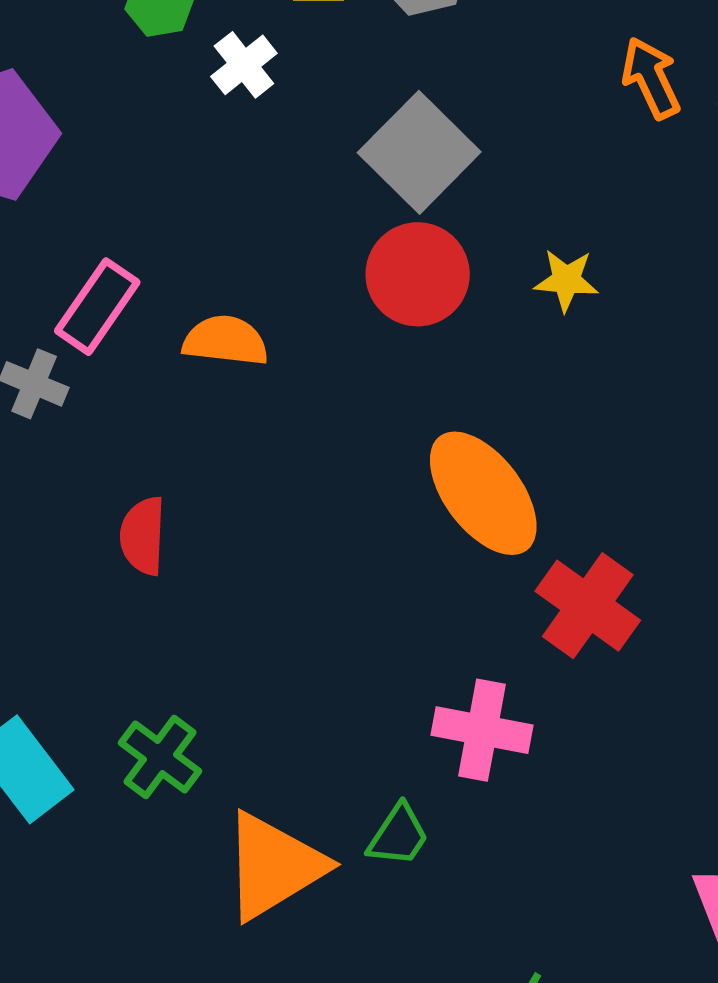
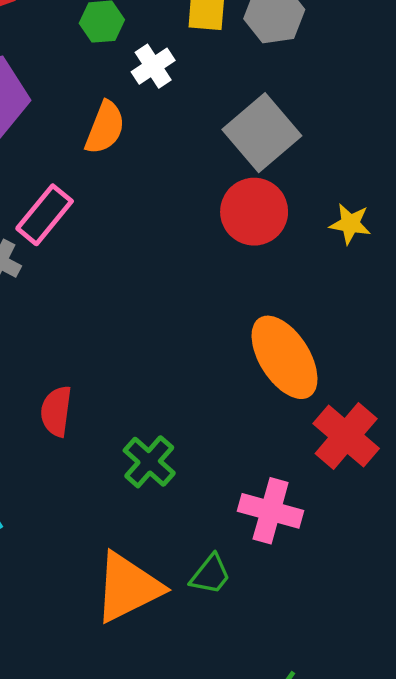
orange semicircle: (225, 341) -> (105, 128), moved, turned 100
red semicircle: (143, 536) -> (56, 411), moved
green cross: (160, 757) -> (149, 462), moved

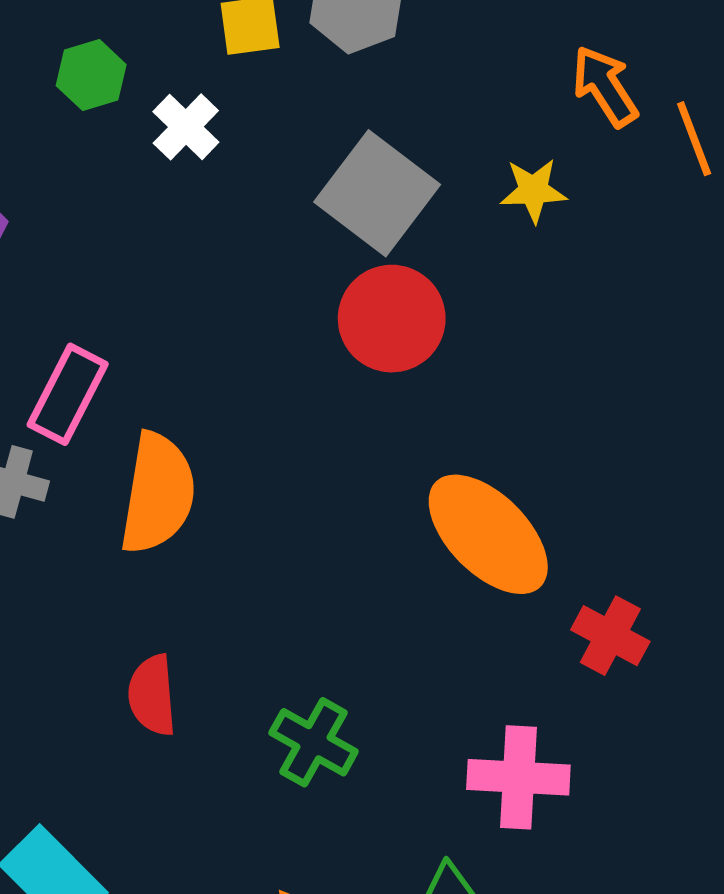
orange semicircle: (105, 128) -> (158, 493), moved, size x1.4
yellow star: (350, 224) -> (533, 190), moved
red cross: (346, 436) -> (610, 636), size x0.7

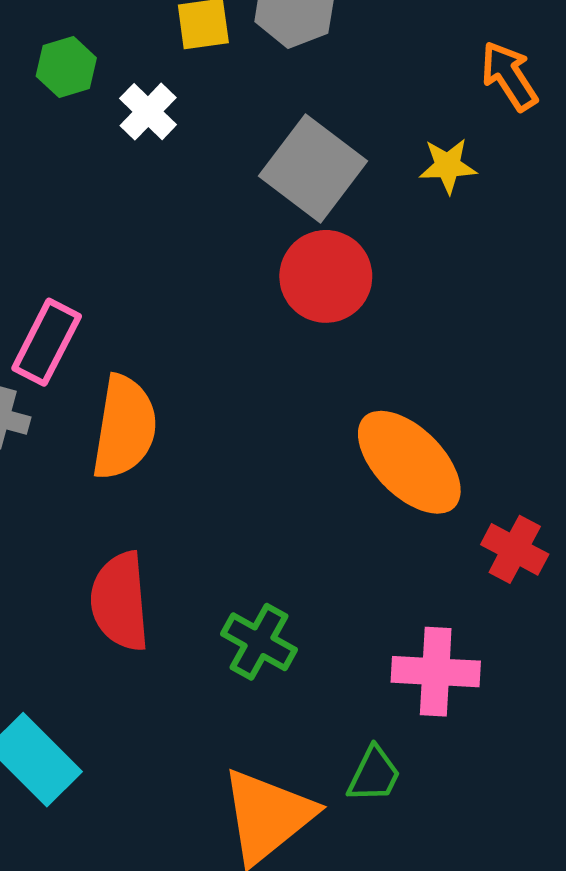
red semicircle: (152, 695) -> (120, 601), size x1.4

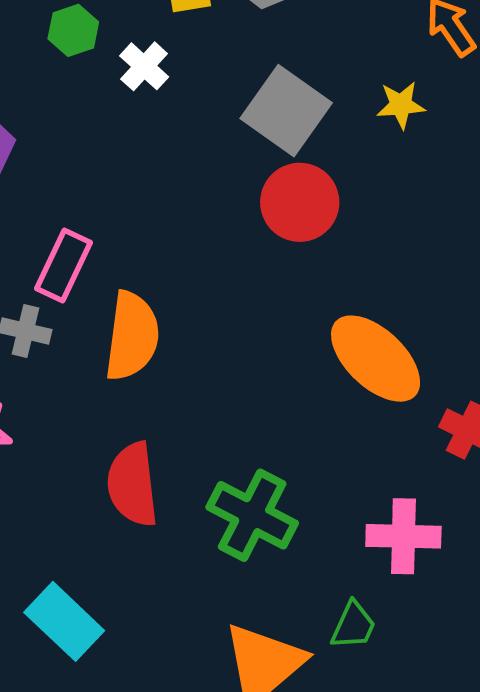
green cross: (259, 642) -> (252, 515), size x1.4

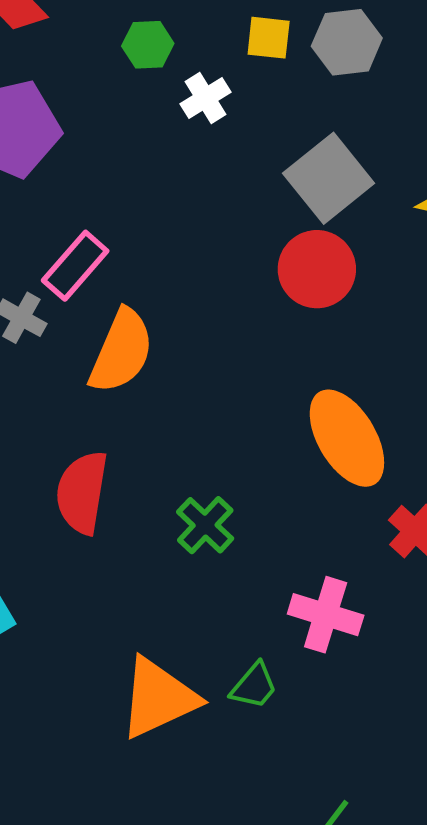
green cross: (252, 515) -> (205, 525), moved, size x0.7

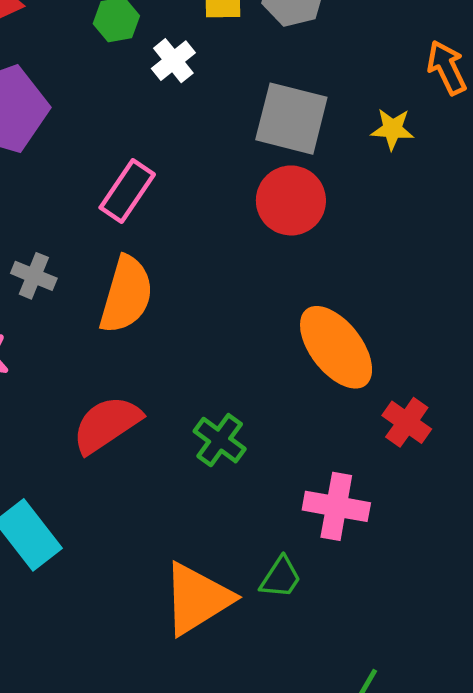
gray square: (329, 178) -> (291, 119), turned -30
pink rectangle: (75, 266) -> (127, 191), moved
red semicircle: (82, 492) -> (107, 424), turned 54

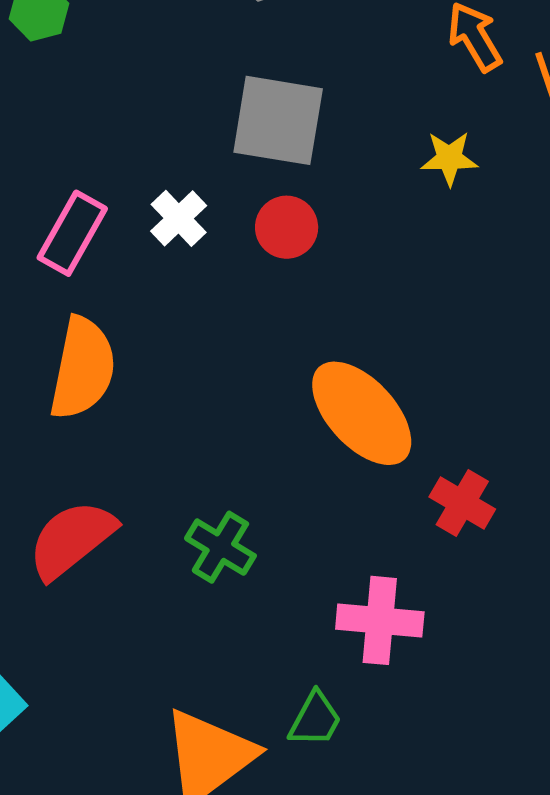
white cross: (173, 61) -> (179, 218), moved
yellow star: (392, 129) -> (449, 158), moved
red circle: (291, 200) -> (287, 227), size x0.7

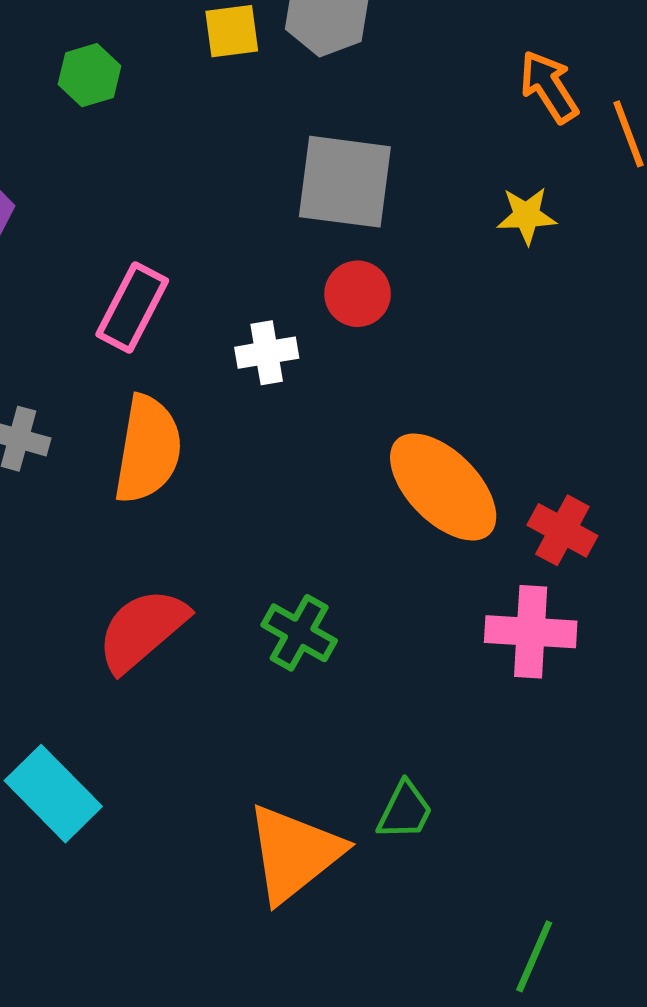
white cross: (179, 218) -> (267, 353), moved, turned 36
red cross: (462, 503) -> (562, 530), moved
pink cross: (380, 620) -> (531, 632), moved

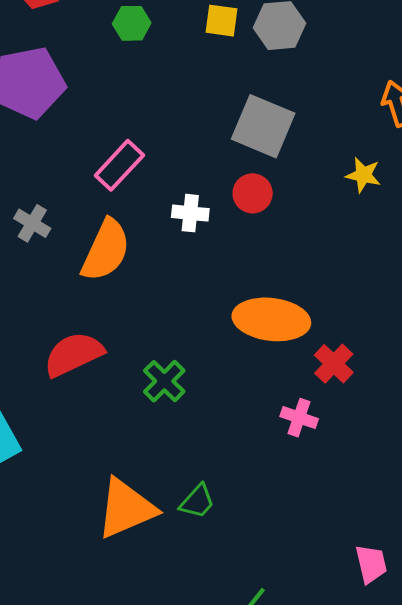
orange ellipse: (443, 487) -> (271, 319), turned -54
pink cross: (531, 632) -> (299, 418), size x0.7

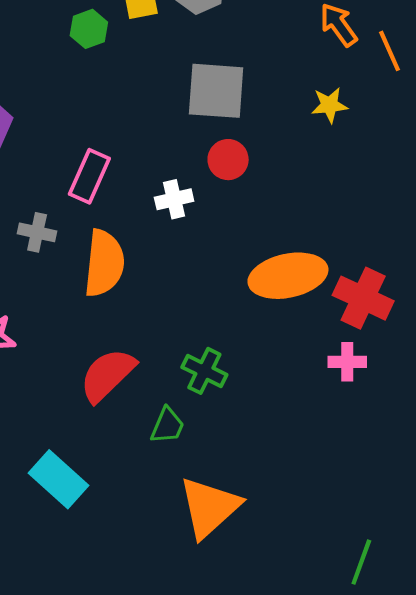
green hexagon: (132, 23) -> (89, 29), moved
gray cross: (32, 223) -> (37, 232), moved
red cross: (334, 364) -> (363, 298), size x1.4
green trapezoid: (197, 501) -> (167, 426), moved

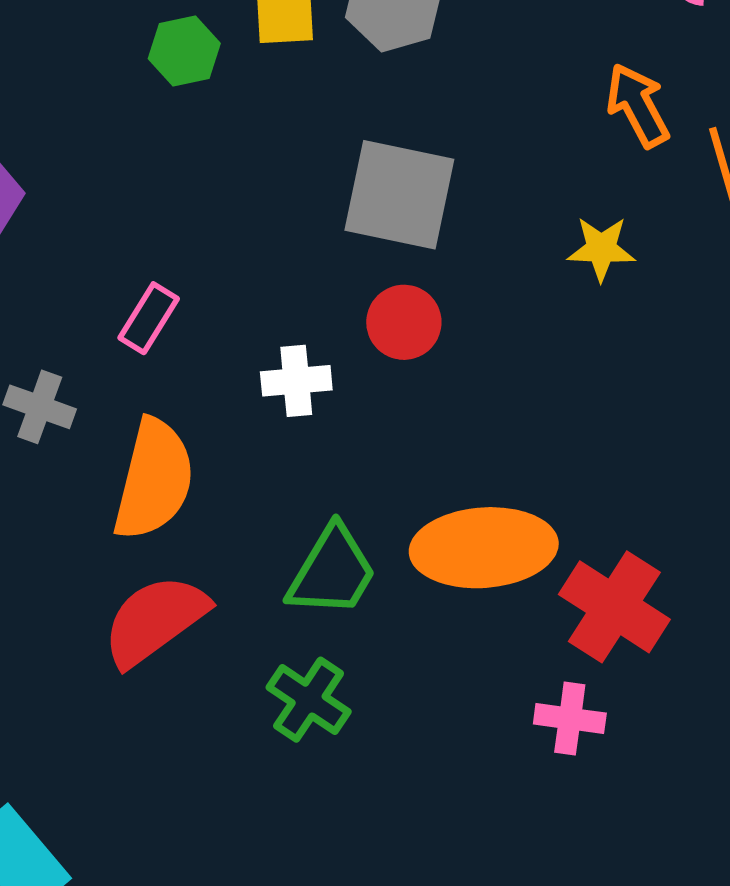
pink rectangle: (89, 176) -> (149, 318), size x0.7
red semicircle: (107, 375) -> (155, 620), moved
green trapezoid: (167, 426) -> (332, 571), moved, size x1.4

